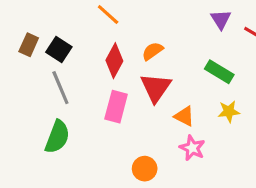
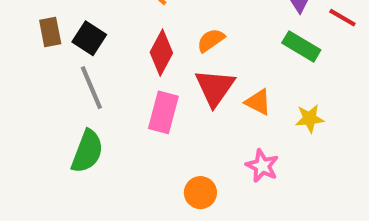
brown rectangle: (29, 45) -> (50, 32), turned -35
green rectangle: (219, 72) -> (301, 46), moved
orange triangle: (184, 116) -> (258, 102), moved

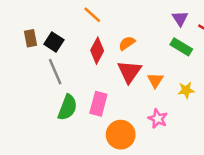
orange triangle: (258, 102) -> (155, 80), turned 35
pink rectangle: (163, 112) -> (98, 104), moved
green semicircle: (87, 151) -> (68, 107), moved
orange circle: (200, 193) -> (121, 135), size x1.5

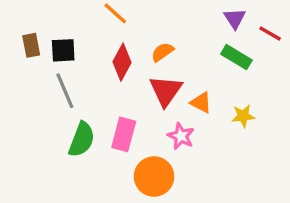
black square: (54, 42) -> (63, 50), turned -36
orange triangle: (155, 80) -> (201, 103), turned -35
pink star: (158, 119) -> (181, 136), moved

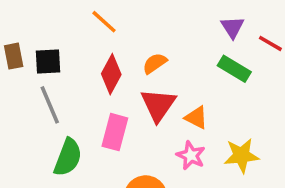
yellow star: (243, 116) -> (241, 156), moved, size x1.4
pink rectangle: (124, 134) -> (115, 132), moved
pink star: (181, 136) -> (191, 156), moved

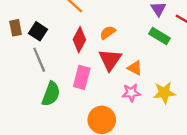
black square: (48, 61) -> (38, 31), turned 36
pink star: (191, 156) -> (131, 93), turned -30

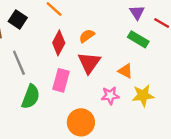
black square: (38, 31) -> (18, 19), moved
orange triangle: (135, 68) -> (125, 71), moved

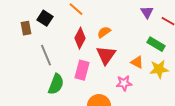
green rectangle: (138, 39) -> (156, 44), moved
yellow star: (143, 95) -> (159, 69), moved

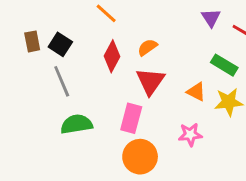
black square: (45, 18) -> (60, 44), moved
pink rectangle: (82, 70) -> (131, 118), moved
pink star: (124, 83) -> (190, 135), moved
green semicircle: (56, 84) -> (77, 124), turned -120

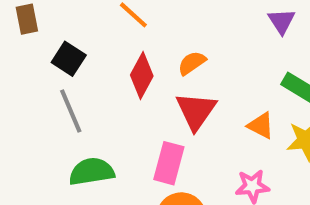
brown rectangle: (32, 41) -> (27, 19), moved

